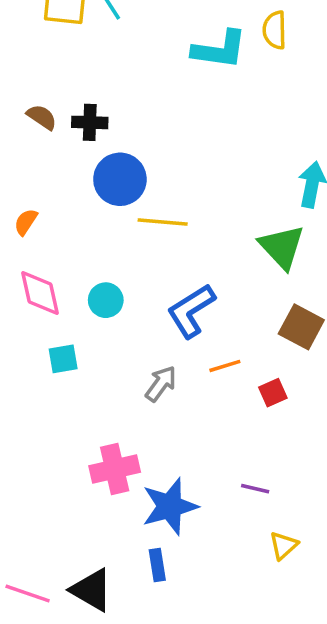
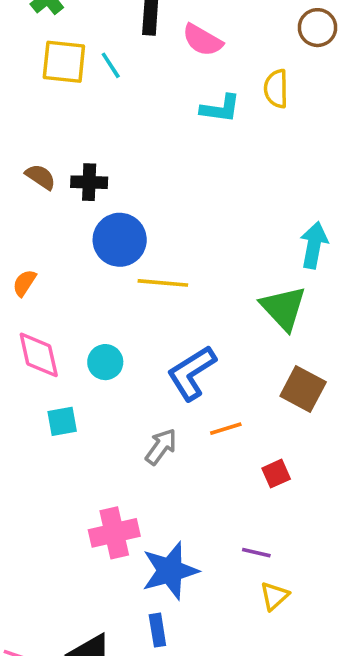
cyan L-shape: (220, 50) -> (220, 108), size x0.7
red square: (273, 393) -> (276, 474), moved
yellow triangle: (284, 545) -> (274, 596), moved

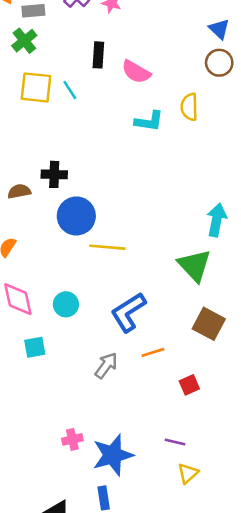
brown semicircle: (41, 177) -> (19, 191), moved, turned -45
pink cross: (114, 533) -> (72, 439), moved, size x0.6

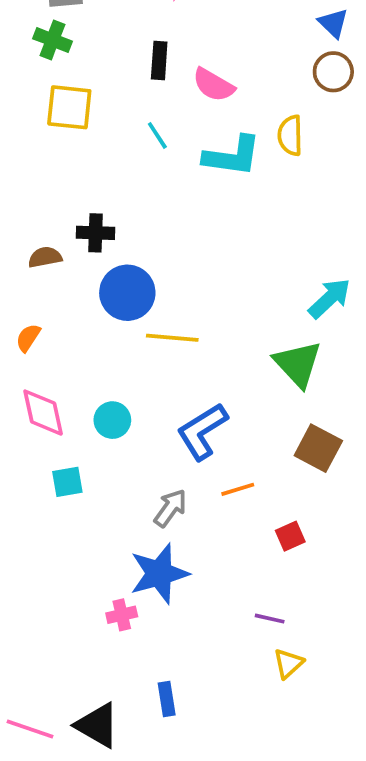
green cross: (24, 41) -> (52, 40), turned -30
cyan line: (70, 90) -> (157, 135), moved
cyan L-shape: (149, 121) -> (232, 156), size x1.4
cyan arrow: (217, 220) -> (330, 298), turned 36
blue star: (113, 455) -> (159, 574), moved

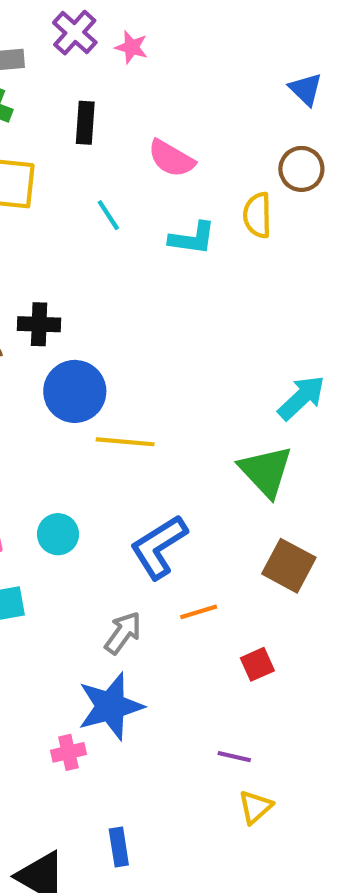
black rectangle: (159, 61) -> (85, 123), moved
brown circle: (333, 72) -> (301, 169), moved
cyan L-shape: (232, 156) -> (192, 238), size x0.7

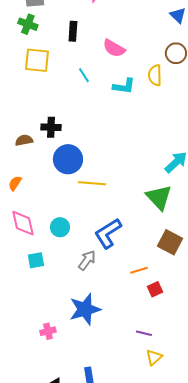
orange line: (199, 612) -> (139, 270), moved
gray arrow: (123, 633) -> (87, 260), moved
pink cross: (68, 752) -> (48, 331), moved

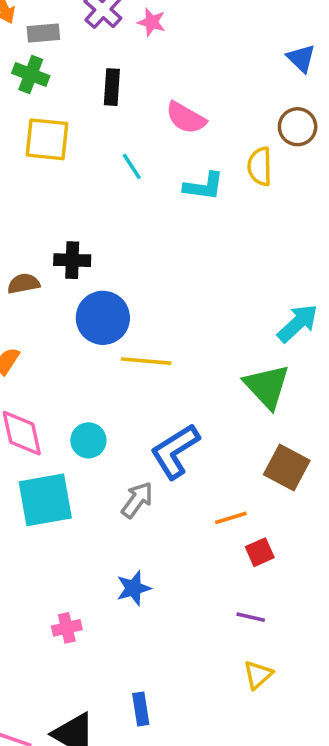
cyan square: (36, 260) -> (45, 500), size x1.8
blue star: (85, 309) -> (134, 588), size x0.6
purple line: (144, 333) -> (251, 617), moved

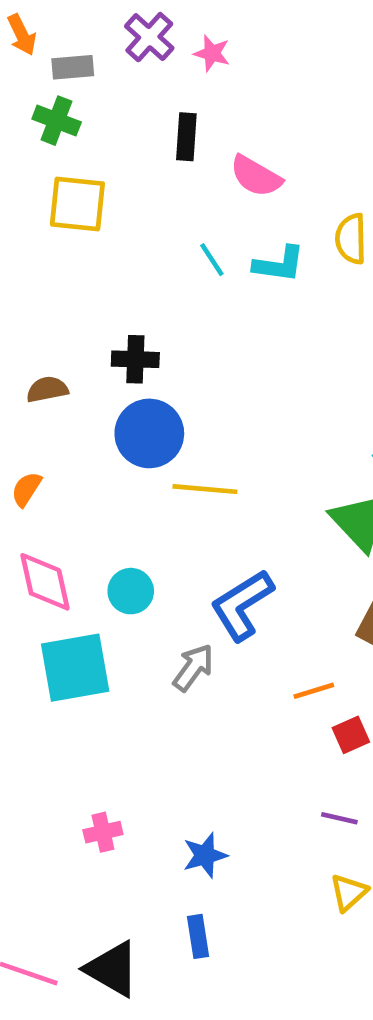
black rectangle: (112, 87) -> (186, 137), moved
cyan line: (132, 166) -> (212, 260), moved
black cross: (72, 260) -> (135, 359), moved
blue star: (134, 588) -> (205, 855), moved

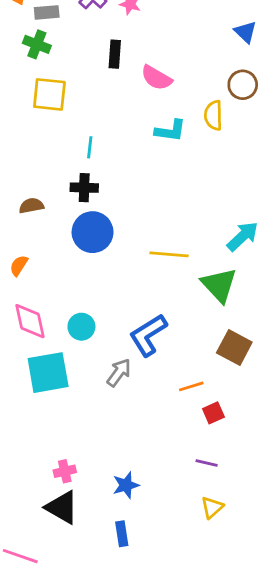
cyan line: (212, 260) -> (90, 147), moved, turned 40
yellow line: (205, 489) -> (169, 254), moved
black triangle: (112, 969) -> (62, 507), moved

